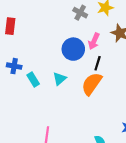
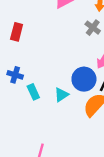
blue circle: (73, 49) -> (84, 79), moved

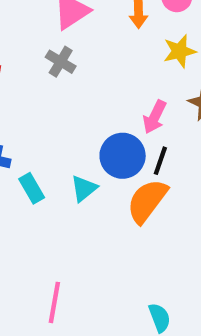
gray cross: (93, 28) -> (61, 62), moved

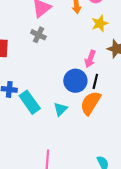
cyan rectangle: (32, 188) -> (30, 102), size x1.5
cyan triangle: (84, 188) -> (60, 109), moved

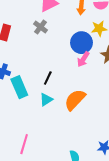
blue circle: (75, 81) -> (81, 43), moved
black line: (95, 81) -> (48, 78), moved

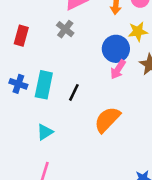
cyan rectangle: (19, 87) -> (44, 85), moved, turned 35
cyan triangle: (46, 100) -> (45, 132), moved

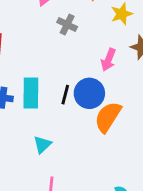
gray cross: (65, 29) -> (67, 24), moved
blue circle: (116, 49) -> (89, 93), moved

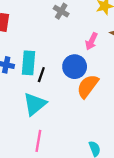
black line: (65, 95) -> (41, 75), moved
cyan triangle: (42, 144) -> (35, 104), size x1.6

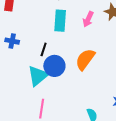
cyan rectangle: (29, 63) -> (60, 21), moved
blue circle: (75, 67) -> (54, 66), moved

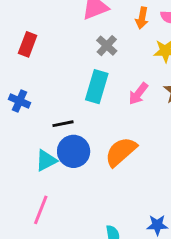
black line: (44, 49) -> (63, 124), turned 48
cyan triangle: (38, 76) -> (46, 160), size x0.7

